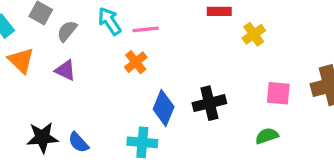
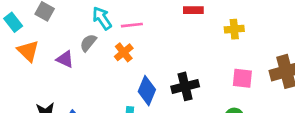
gray semicircle: (67, 31) -> (88, 43), moved
yellow cross: (254, 34) -> (234, 29), moved, turned 30

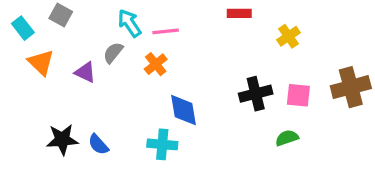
yellow cross: (234, 29) -> (288, 36), turned -30
black cross: (185, 86) -> (256, 94), moved
blue diamond: (147, 91) -> (184, 110), turned -32

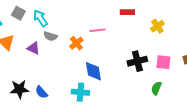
cyan arrow: (129, 23) -> (40, 18), moved
pink line: (166, 31) -> (97, 30), moved
gray semicircle: (113, 53) -> (50, 36), turned -112
green semicircle: (287, 138) -> (156, 88), turned -48

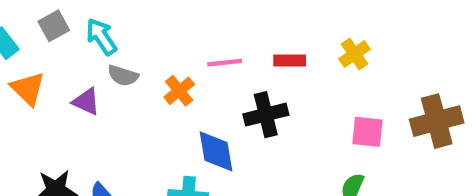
red rectangle: (127, 12) -> (290, 60), moved
gray square: (18, 13) -> (54, 26), turned 32
black cross: (137, 61) -> (266, 115), moved

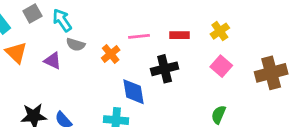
pink square: (367, 132) -> (221, 66), moved, turned 35

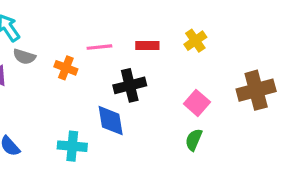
orange cross: (111, 54) -> (66, 68), turned -30
pink square: (221, 66) -> (197, 103), moved
blue diamond: (134, 92) -> (111, 121), moved

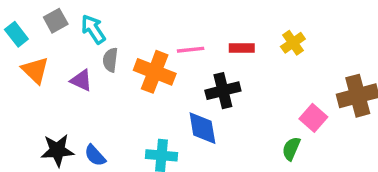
gray semicircle: (24, 57) -> (110, 60), turned 80
orange cross: (66, 68) -> (155, 72), size x1.6
pink square: (197, 103) -> (313, 118), moved

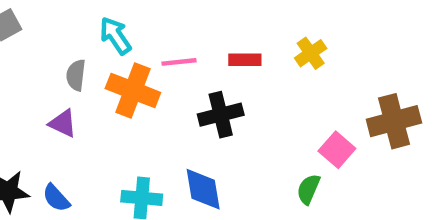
cyan arrow: (93, 29) -> (115, 36), moved
purple triangle: (81, 80) -> (63, 123), moved
blue diamond: (202, 128) -> (203, 189), moved

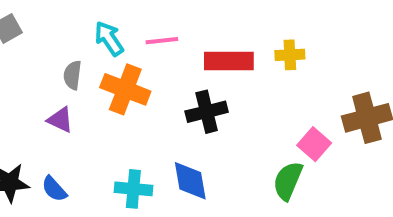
yellow cross: (311, 53) -> (290, 55), turned 32
red rectangle: (245, 60) -> (229, 61), size x1.6
pink line: (179, 62) -> (162, 41), moved
green semicircle: (308, 189) -> (288, 181), size x1.4

